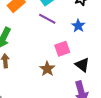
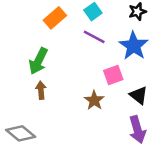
blue star: (78, 26) -> (134, 46), size x1.6

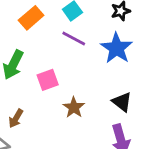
pink square: (113, 75) -> (48, 80), moved
brown arrow: (41, 90) -> (16, 118), moved, turned -144

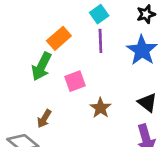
orange rectangle: (31, 18) -> (59, 38), moved
purple line: (74, 39) -> (100, 41), turned 60

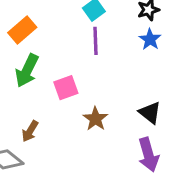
orange rectangle: (59, 38) -> (22, 30), moved
blue star: (142, 50) -> (150, 39), moved, size x0.6

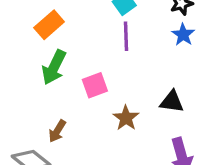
black triangle: (150, 113) -> (172, 102), moved, turned -30

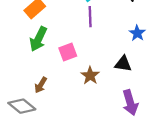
blue star: (183, 35) -> (137, 33), moved

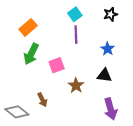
blue star: (137, 33) -> (107, 49), moved
brown arrow: (41, 85) -> (42, 100), moved, turned -56

